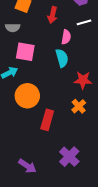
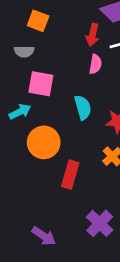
red arrow: (52, 15) -> (93, 35), moved
cyan semicircle: (62, 58) -> (83, 107), moved

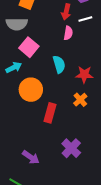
gray semicircle: (24, 52) -> (17, 24), size x1.5
pink square: (41, 84) -> (29, 47), turned 30

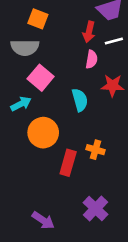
red star: (84, 74) -> (113, 86), moved
orange cross: (80, 100) -> (96, 150), moved, turned -32

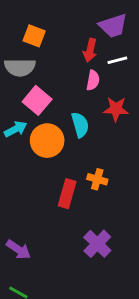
orange circle: (43, 133) -> (47, 141), moved
purple arrow: (43, 220) -> (18, 250), moved

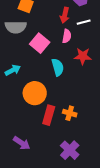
pink square: (37, 100) -> (40, 43), moved
orange circle: (47, 141) -> (35, 93), moved
orange cross: (97, 179) -> (70, 113), moved
purple arrow: (18, 250) -> (22, 143), moved

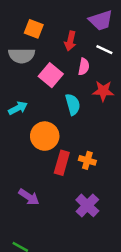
red arrow: (65, 15) -> (70, 41), moved
white line: (84, 22) -> (104, 50), turned 40

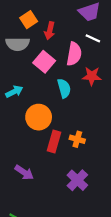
orange square: (34, 29) -> (29, 20), turned 35
red arrow: (70, 41) -> (50, 31), moved
pink semicircle: (84, 67) -> (74, 54), size x1.5

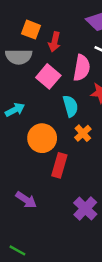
orange square: (29, 20) -> (31, 30), turned -35
orange cross: (77, 139) -> (83, 133), moved, turned 32

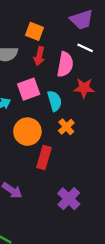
orange square: (31, 30) -> (35, 31), moved
red arrow: (54, 42) -> (39, 56), moved
pink square: (48, 76) -> (29, 89), moved, turned 30

